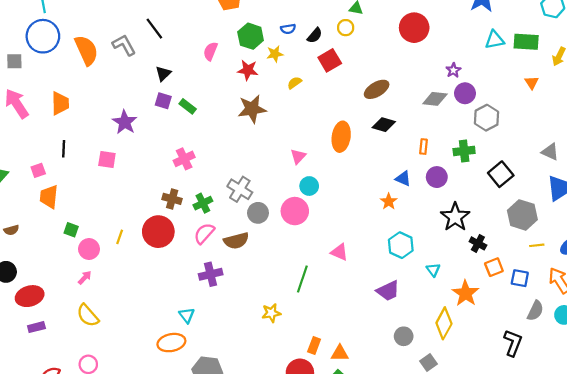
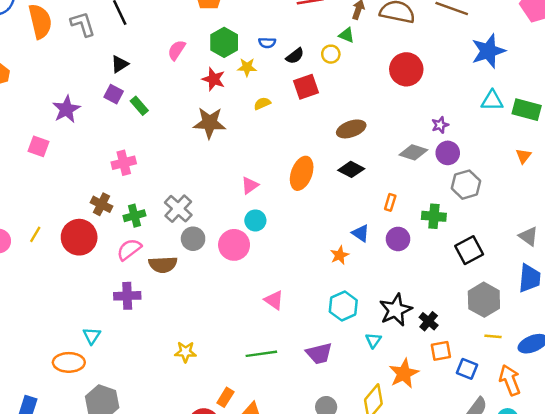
black star: (455, 217) -> (396, 310), moved
green line: (302, 279) -> (261, 354), moved, turned 52

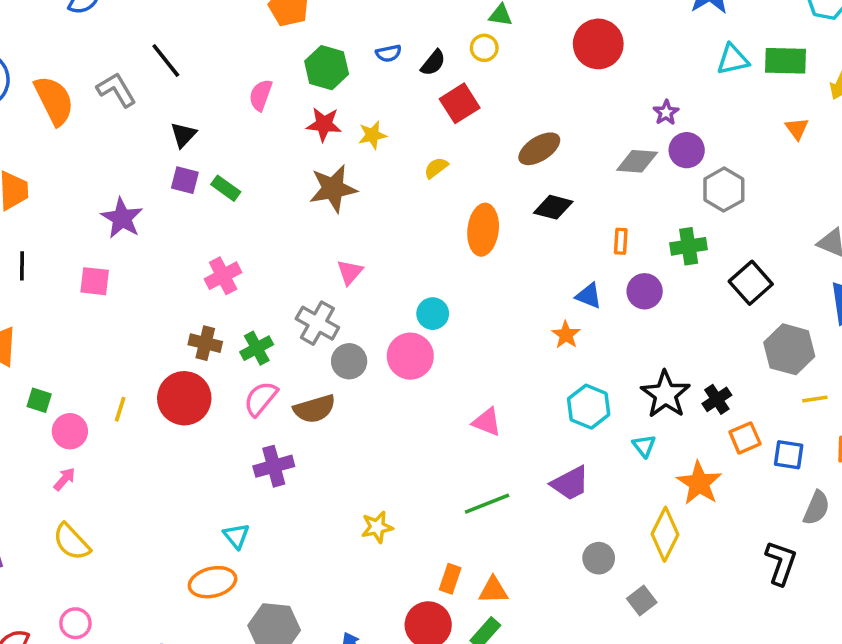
yellow star: (247, 67) -> (372, 135), moved
yellow semicircle: (262, 103) -> (436, 168), moved
pink triangle: (250, 185) -> (350, 272), moved
black cross: (429, 321) -> (717, 399), turned 30

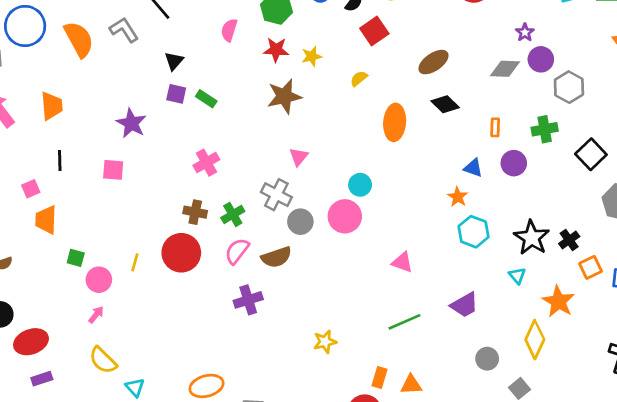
black diamond: (553, 207) -> (445, 104), turned 32
cyan hexagon: (589, 407) -> (473, 232), moved
cyan triangle: (236, 536) -> (135, 387), moved

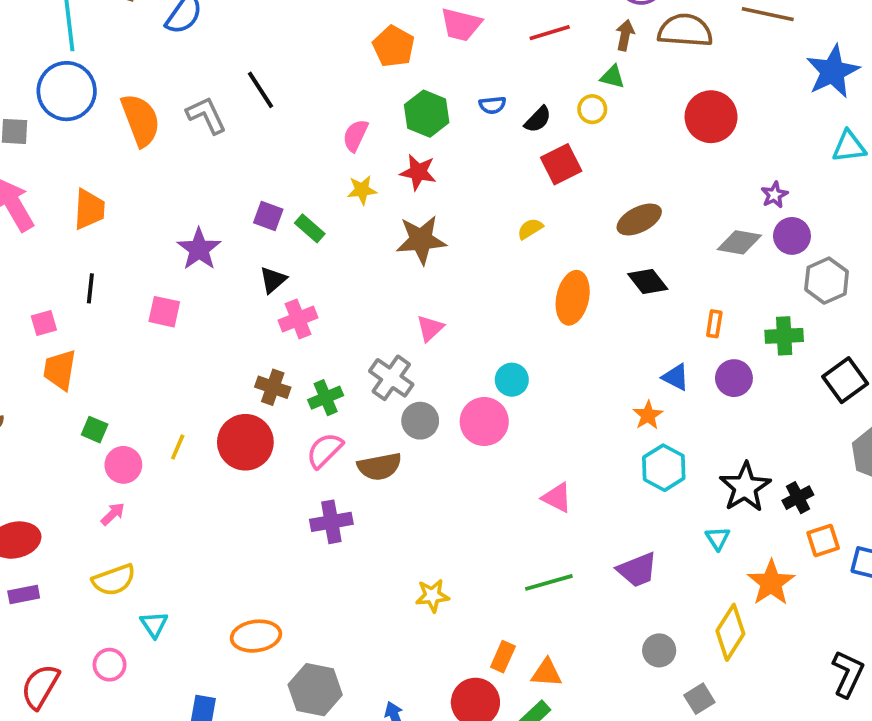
yellow star: (312, 56) -> (362, 190), moved
black triangle: (174, 61) -> (273, 280), moved
yellow semicircle: (103, 360) -> (114, 580), turned -72

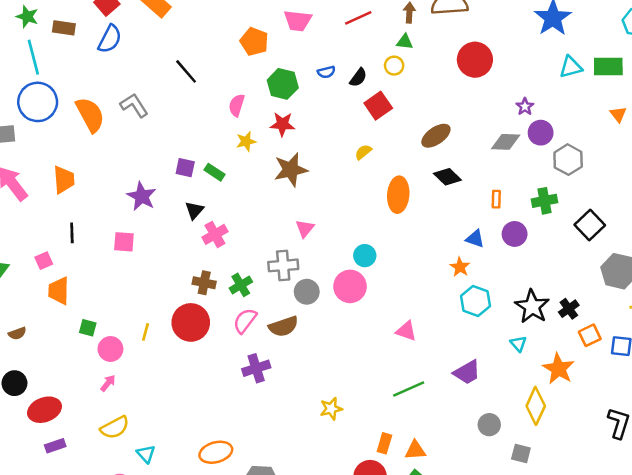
black line: (261, 90) -> (186, 71), moved
gray cross: (391, 378) -> (283, 265), turned -32
gray square: (699, 699) -> (521, 454), turned -36

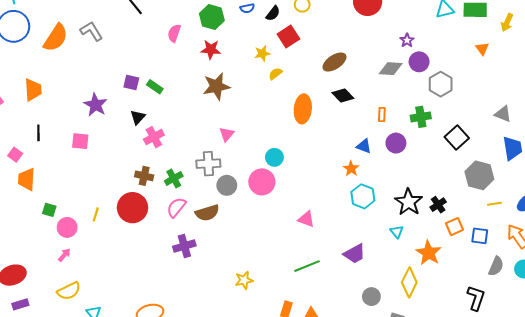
orange semicircle: (90, 115) -> (56, 38), turned 60
yellow star: (246, 141) -> (262, 53), moved
pink square: (44, 261) -> (15, 155), turned -32

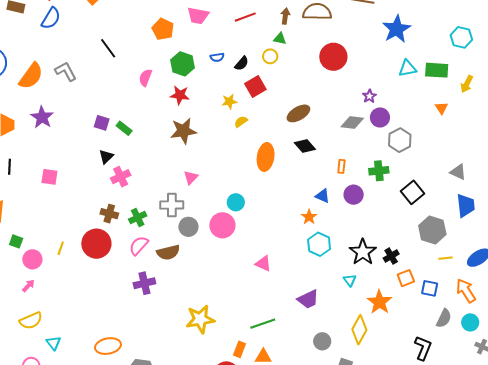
purple star: (95, 105) -> (42, 117), moved
green line: (307, 266) -> (263, 324), moved
yellow star: (244, 280) -> (200, 319), size x1.6

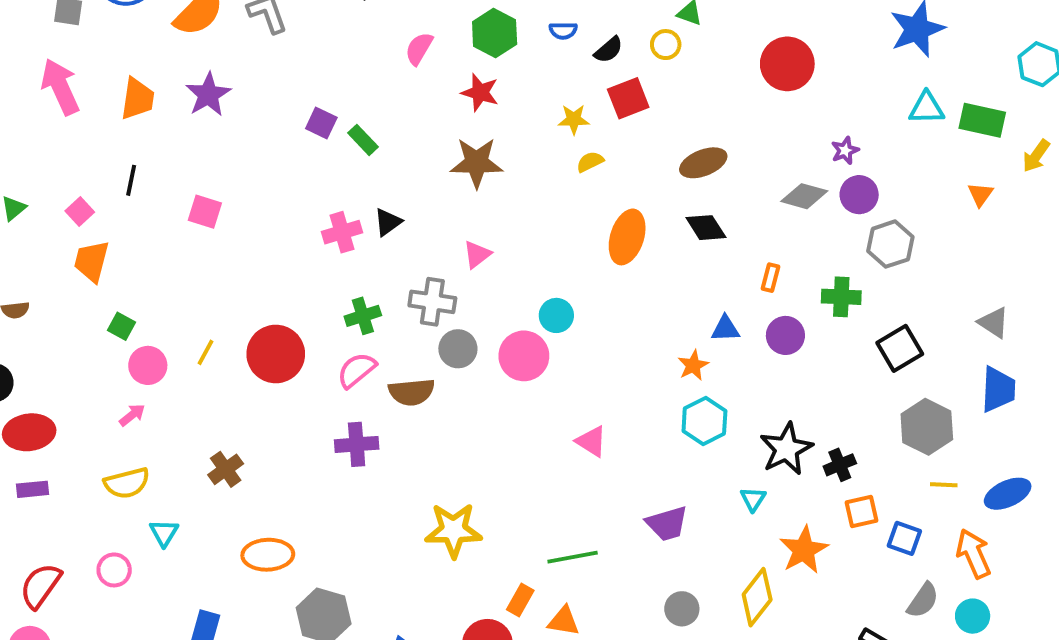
black triangle: (106, 157) -> (388, 222), moved
blue triangle: (323, 196) -> (725, 329), turned -35
brown cross: (109, 214) -> (226, 469), moved, turned 30

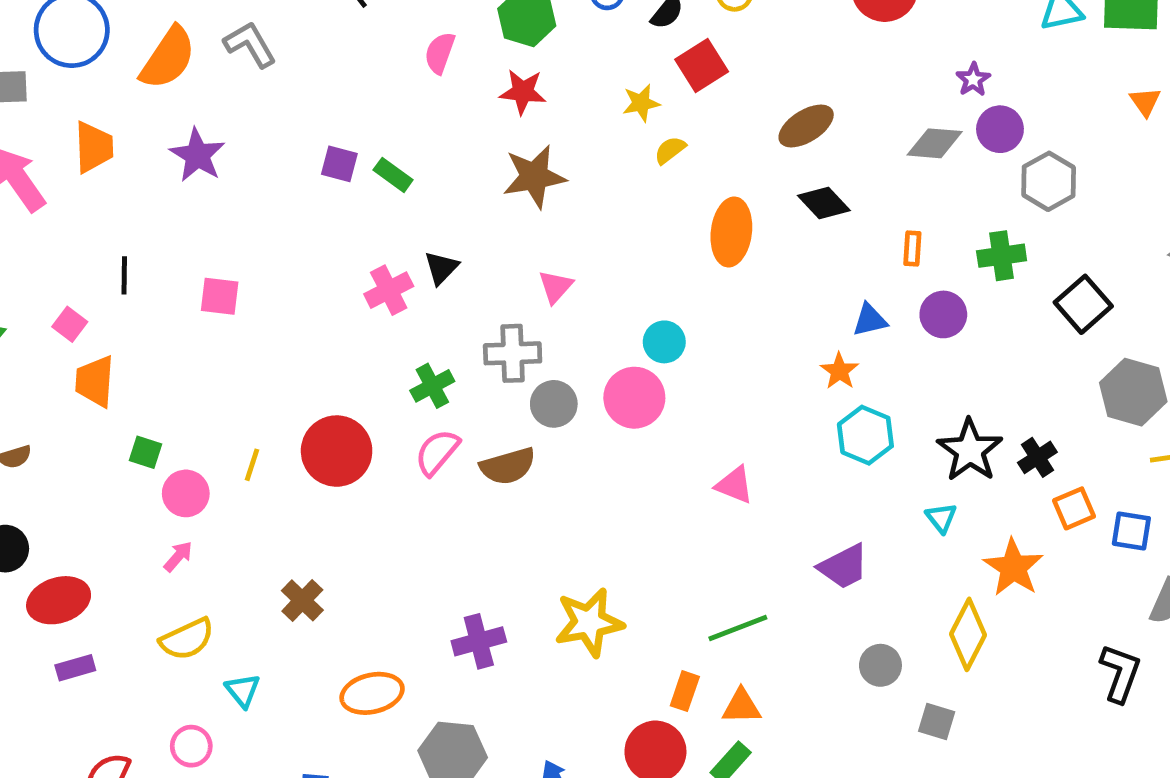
orange trapezoid: (137, 99) -> (94, 147), moved
purple cross: (357, 444) -> (479, 641), moved

